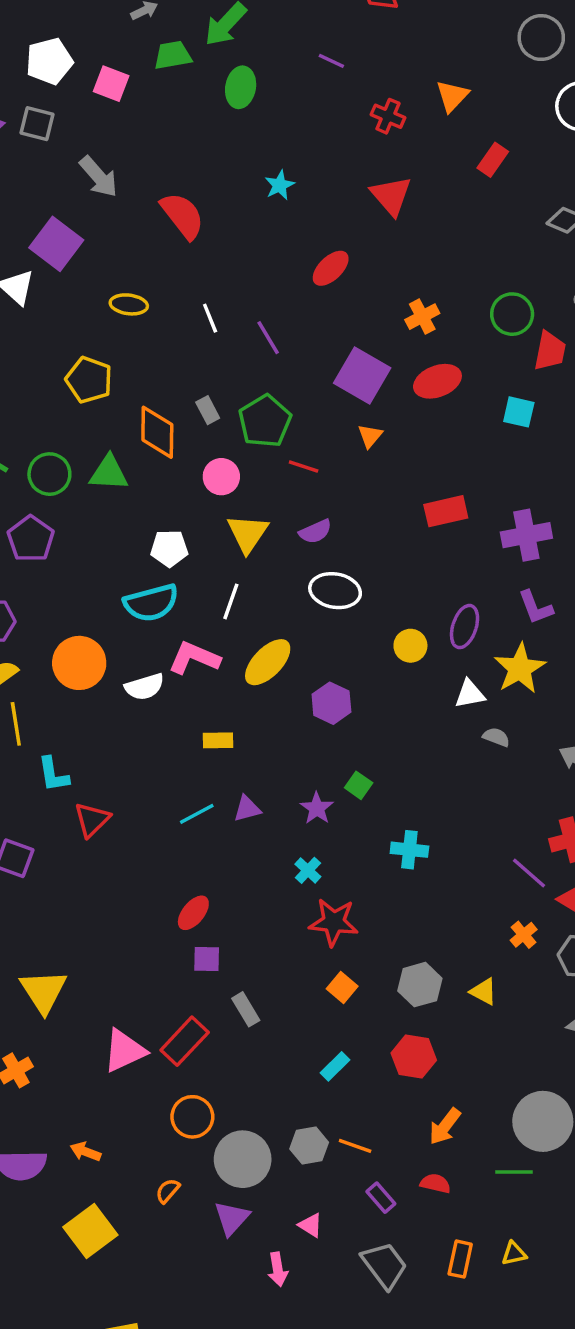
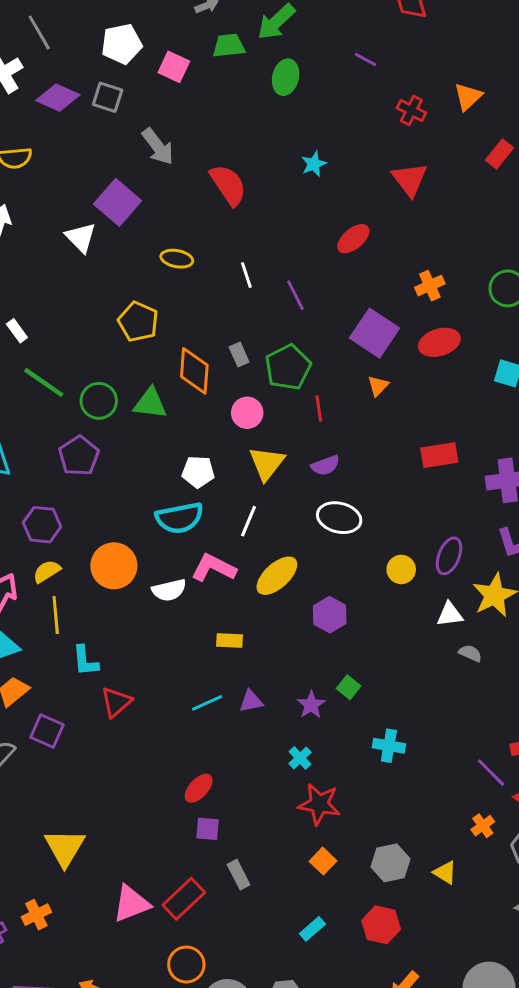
red line: (304, 466) -> (319, 409), turned 60

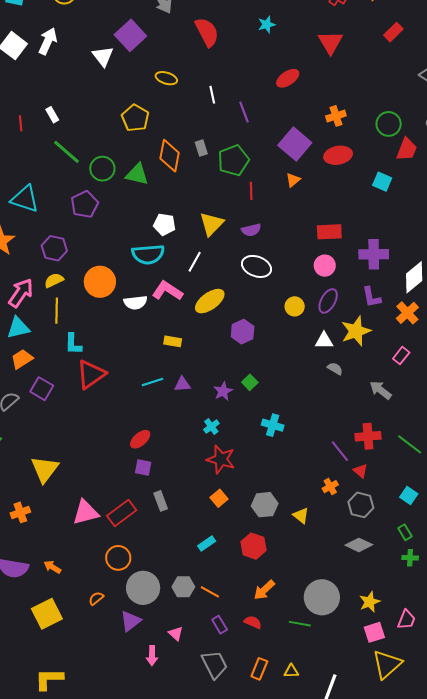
pink circle: (247, 413) -> (325, 266), moved
red triangle: (116, 702) -> (91, 374), size x1.4

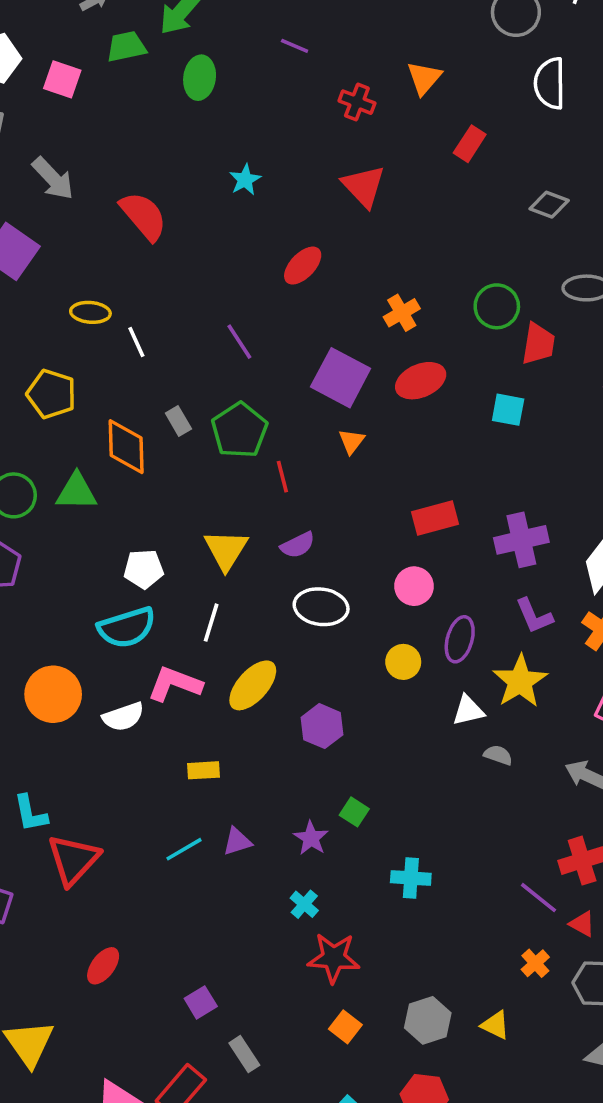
white line: (212, 95) -> (136, 342), moved
pink circle: (325, 266) -> (414, 586), moved
red ellipse: (140, 439) -> (103, 966), moved
purple square: (143, 468) -> (201, 1002), turned -30

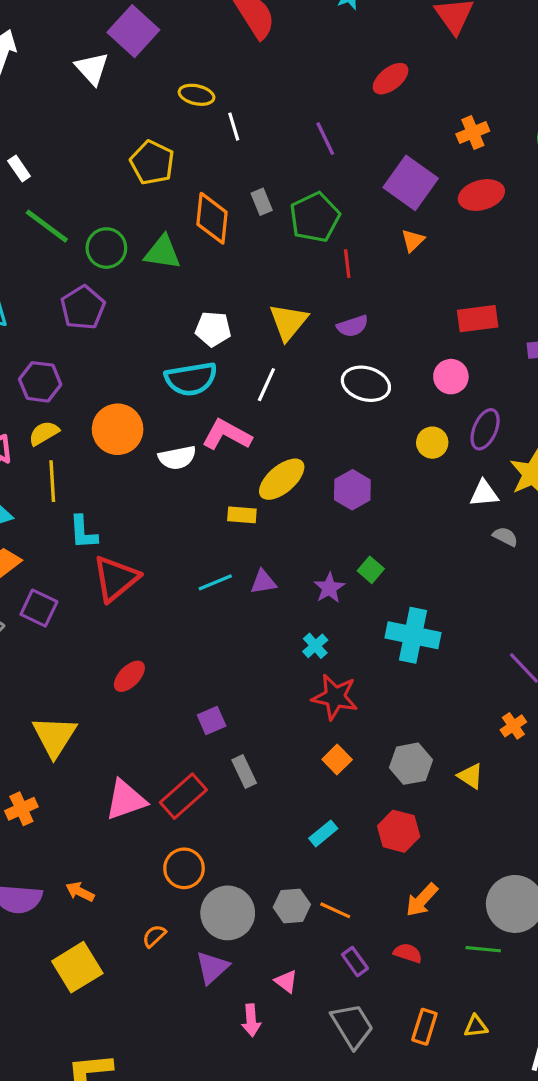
yellow ellipse: (253, 685) -> (282, 479), moved
cyan cross: (411, 878) -> (413, 635), size x1.5

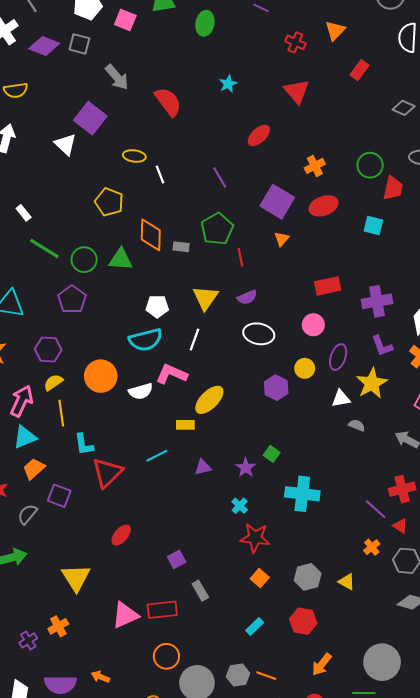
gray rectangle: (262, 202) -> (181, 247), moved, turned -56
purple hexagon: (352, 490) -> (276, 388), moved
cyan line: (215, 582) -> (157, 456), moved
red rectangle: (183, 796) -> (162, 610), turned 40

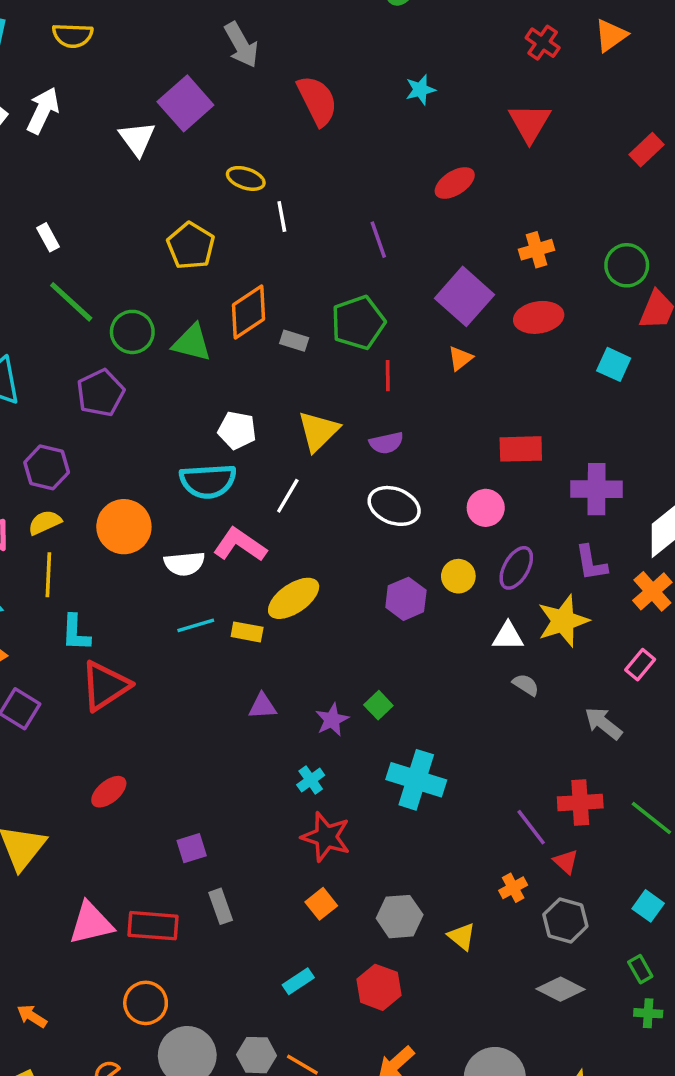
red rectangle: (359, 70) -> (647, 150), moved
orange diamond: (151, 235) -> (248, 312), turned 44
cyan line: (157, 456) -> (196, 625), moved

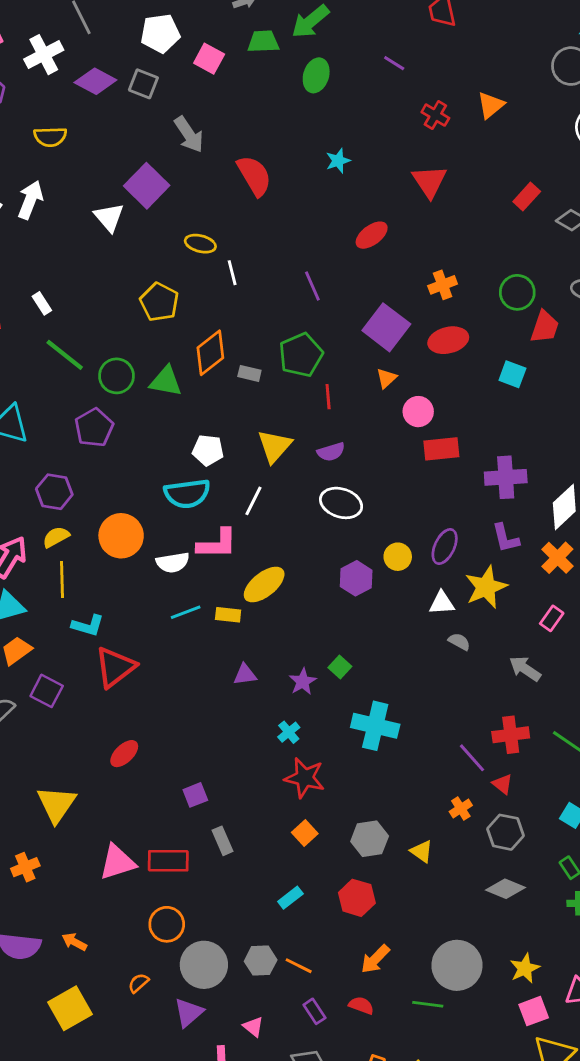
pink circle: (486, 508) -> (418, 412), moved
pink L-shape: (240, 545) -> (217, 544), turned 150
cyan L-shape: (76, 633) -> (88, 625), turned -72

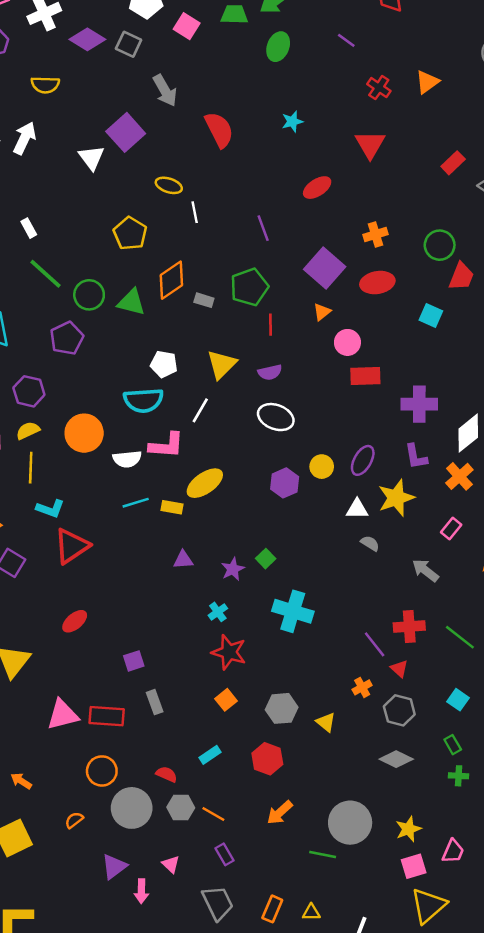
red semicircle: (361, 1005) -> (167, 774), moved
purple triangle: (189, 1013) -> (114, 867), moved

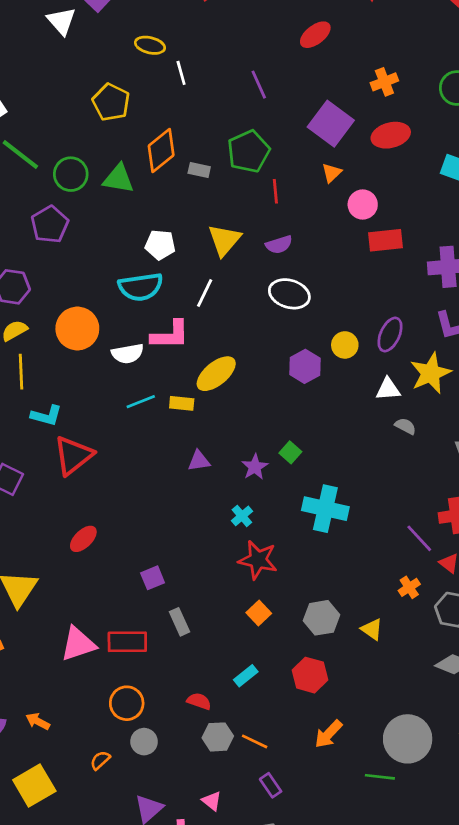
gray circle: (132, 808) -> (144, 742), moved, size x0.6

